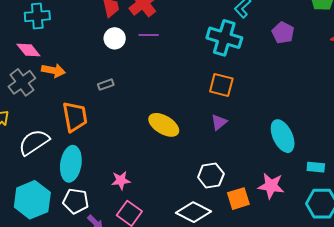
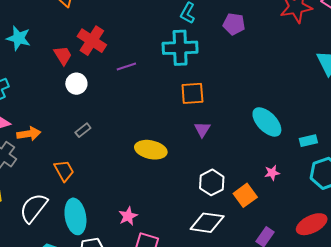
purple line: (149, 35) -> (126, 67), moved
orange trapezoid: (75, 117) -> (64, 171), size x0.7
pink star: (271, 186) -> (272, 173), size x0.6

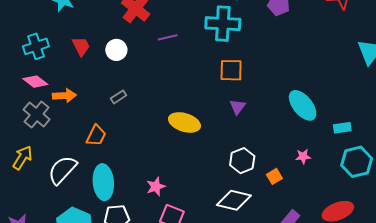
red trapezoid: (63, 55) -> (81, 46), moved
orange trapezoid: (64, 171) -> (96, 136), turned 50
orange square: (245, 195) -> (274, 176), size x0.7

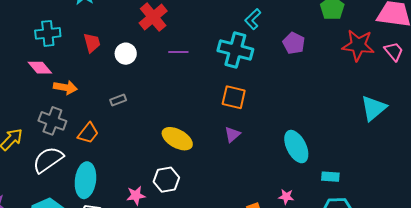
gray cross: (37, 115) -> (52, 121), moved, turned -32
white hexagon: (242, 161) -> (166, 180), moved

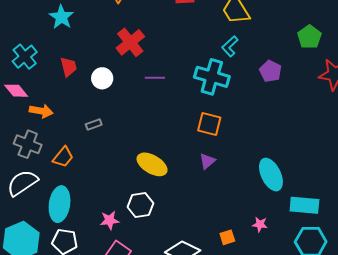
cyan cross: (48, 33) -> (25, 57), turned -35
cyan rectangle: (330, 177) -> (304, 205), size x1.6

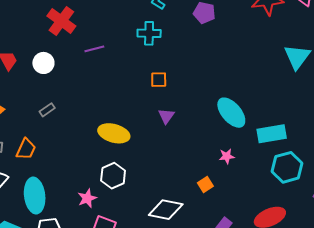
cyan cross: (212, 77) -> (149, 33), size x0.7
orange square: (209, 124) -> (159, 80), size x0.7
pink star: (260, 224) -> (227, 156), moved

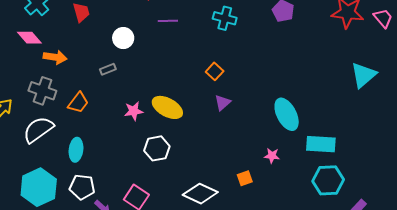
white circle: (43, 63) -> (123, 38), moved
orange square: (159, 80) -> (215, 71), moved, turned 30
cyan ellipse: (35, 196) -> (76, 150), size x0.7
pink star: (87, 198) -> (134, 111), moved

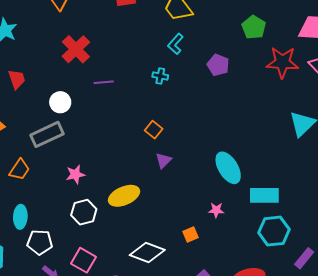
cyan cross: (225, 18) -> (160, 76), size x0.7
gray rectangle: (108, 69) -> (47, 134), size x2.0
yellow ellipse: (167, 107) -> (124, 196), moved, turned -48
white hexagon: (157, 148) -> (84, 212), moved
white pentagon: (82, 187) -> (40, 242), moved

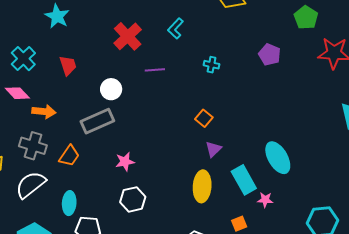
cyan L-shape: (175, 44) -> (175, 28), moved
cyan rectangle: (264, 195) -> (244, 180), moved, turned 60
yellow ellipse: (124, 196) -> (202, 186), moved, turned -64

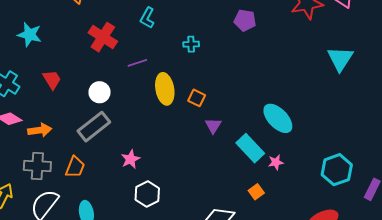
yellow ellipse: (202, 186) -> (165, 89), moved

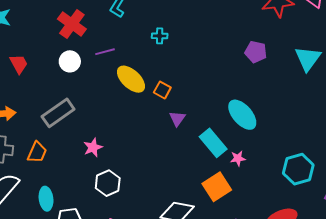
purple pentagon: (245, 20) -> (256, 52), moved
yellow ellipse: (165, 89) -> (131, 79), turned -40
white circle: (100, 92) -> (70, 61), moved
orange square: (256, 192) -> (217, 187), size x1.8

